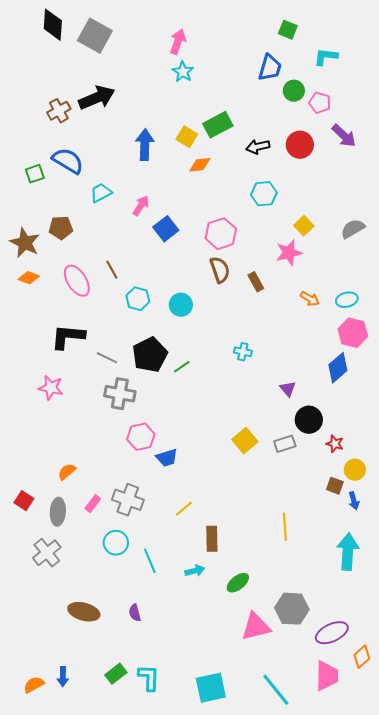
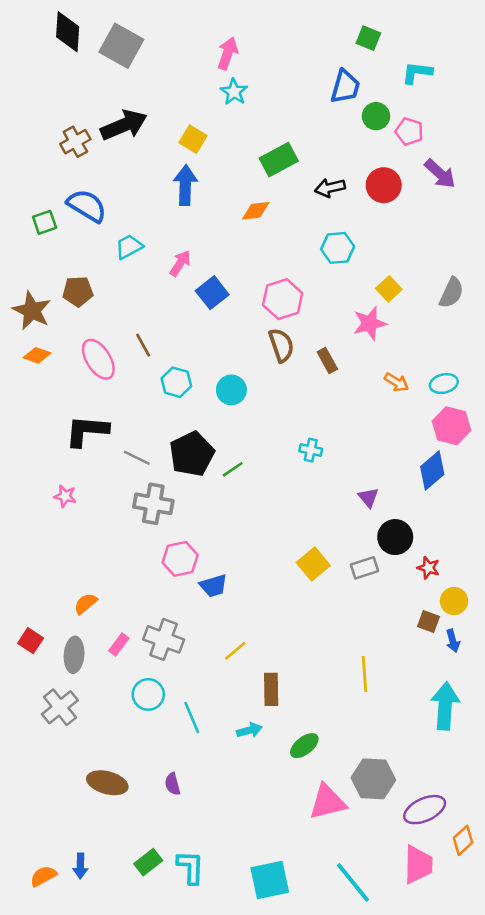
yellow square: (187, 137) -> (193, 139), moved
gray semicircle: (353, 229) -> (451, 293), turned 145
pink star: (51, 388) -> (65, 496), size x0.7

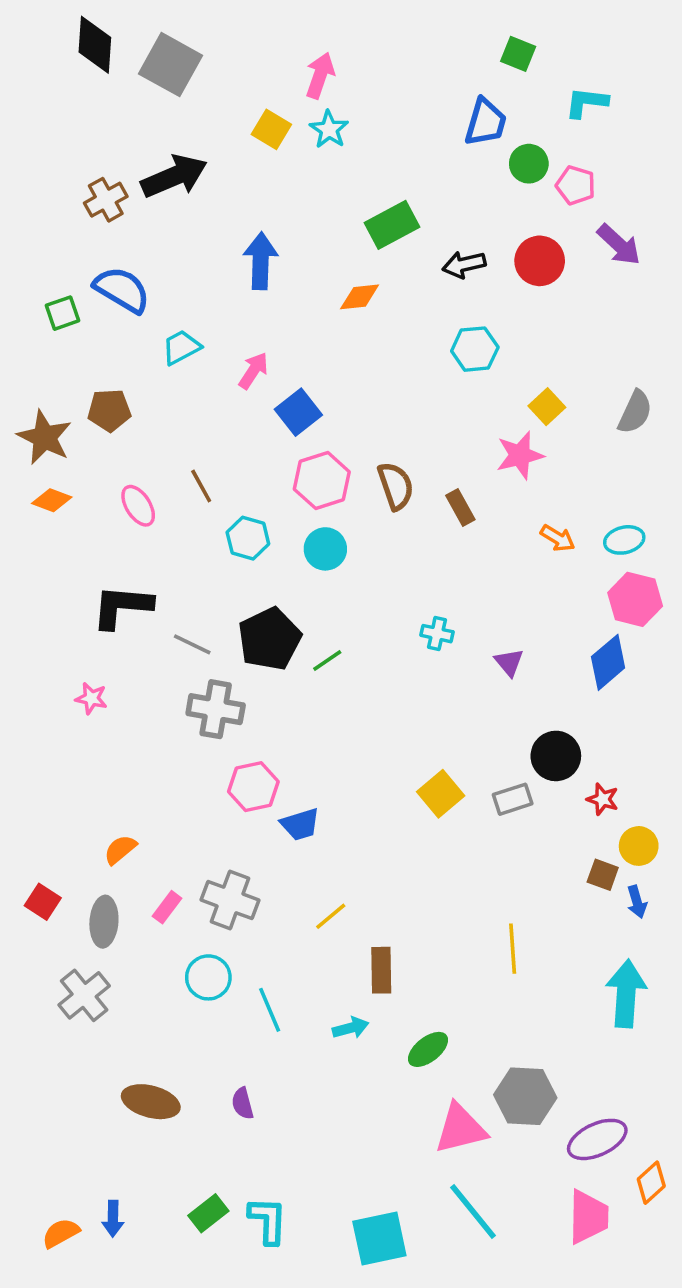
yellow square: (193, 139) -> (271, 129), moved
pink hexagon: (283, 299) -> (322, 481), moved
pink ellipse: (98, 359) -> (138, 506), size x0.7
purple triangle: (368, 497) -> (509, 662), moved
cyan line: (353, 883) -> (473, 1211), moved

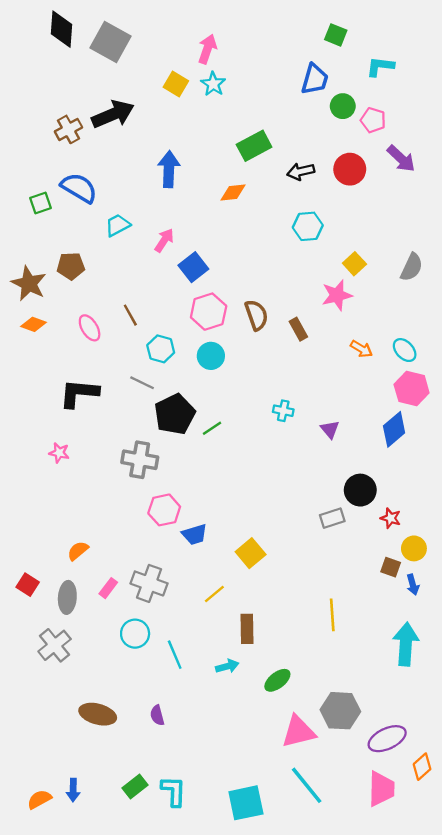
cyan ellipse: (624, 540) -> (405, 350), turned 60
gray line: (192, 644) -> (142, 383), moved
yellow square: (441, 794) -> (251, 553), moved

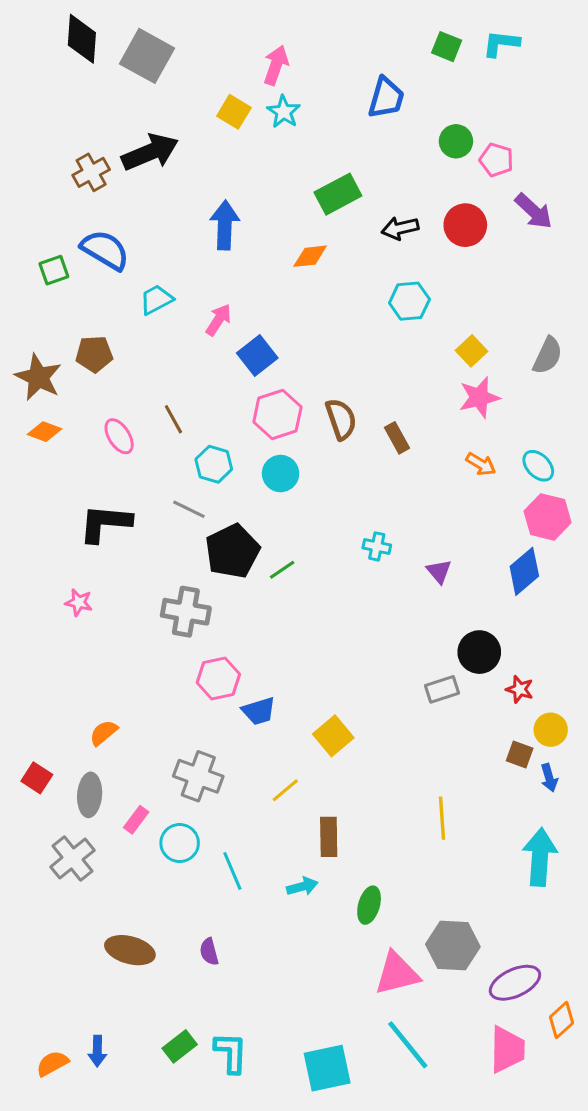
cyan L-shape: (380, 66) -> (501, 43), moved
blue trapezoid: (315, 79) -> (386, 98), moved
pink star: (337, 295) -> (479, 397), moved
pink rectangle: (108, 588) -> (136, 820), moved
green ellipse: (277, 680) -> (369, 905), turned -36

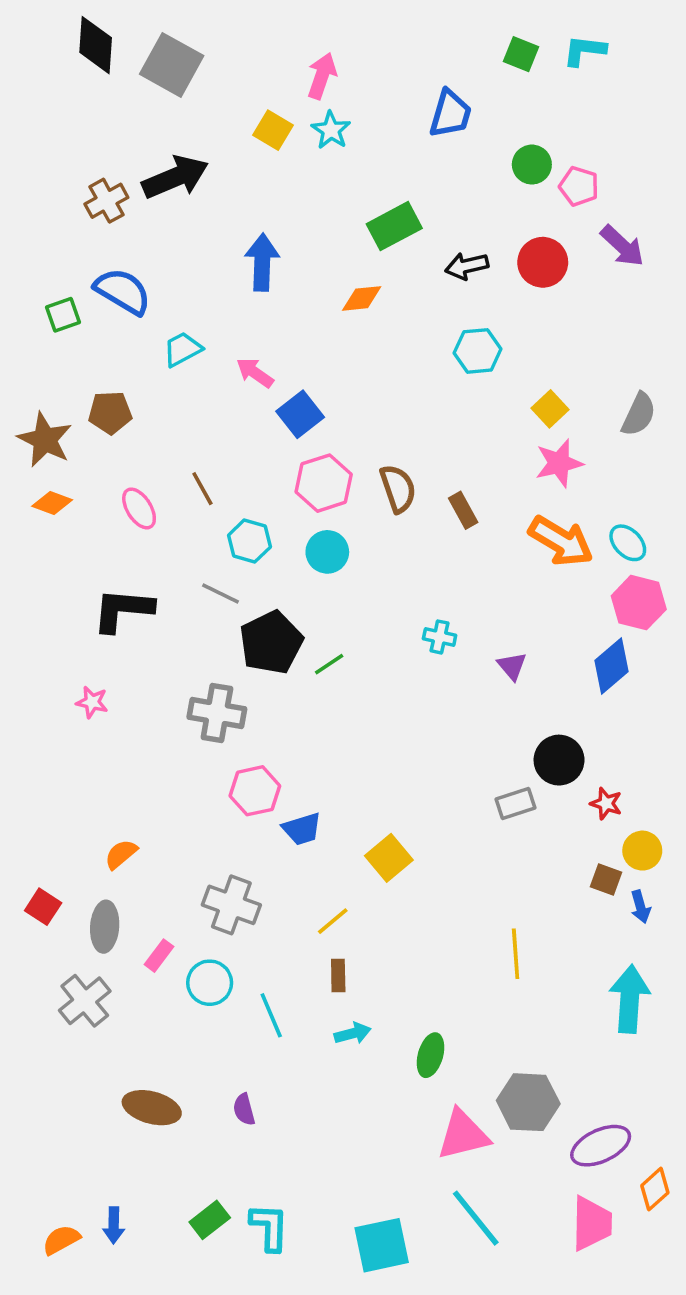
pink arrow: (218, 320) -> (255, 373), turned -88
orange arrow: (481, 464) -> (561, 541), size x1.8
brown rectangle: (329, 837) -> (338, 975), moved, size x0.7

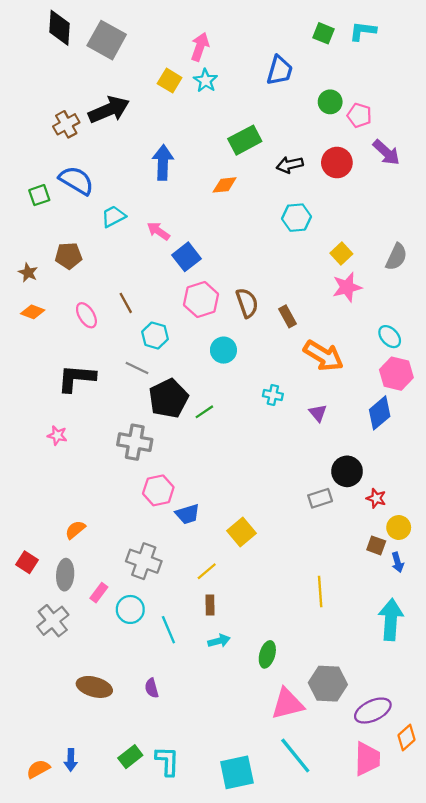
brown star: (45, 440) -> (28, 273), size x0.6
orange arrow: (561, 541) -> (323, 356), moved
cyan circle: (327, 552) -> (223, 350), moved

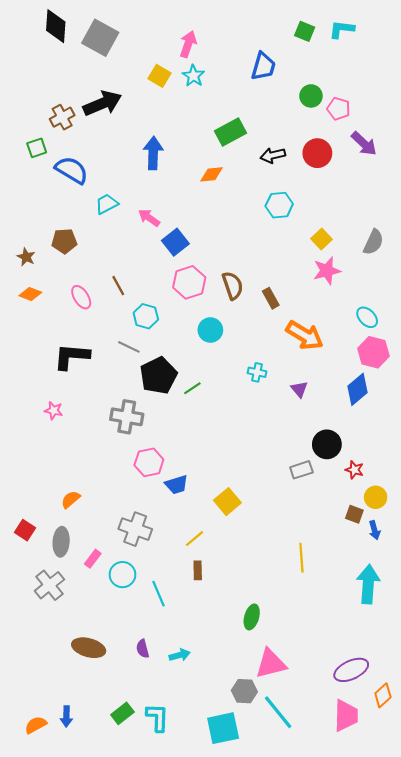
green square: (39, 195) -> (37, 148), moved
cyan arrow: (219, 641) -> (180, 655), moved
gray hexagon: (328, 684) -> (244, 691), moved, size x0.7

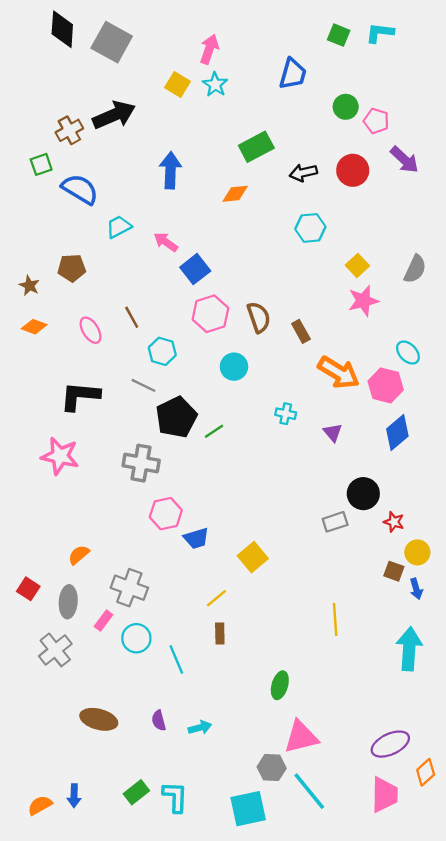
pink hexagon: (373, 352) -> (386, 385), moved
pink star: (54, 410) -> (60, 456), size x1.8
gray cross: (135, 529) -> (129, 588), moved

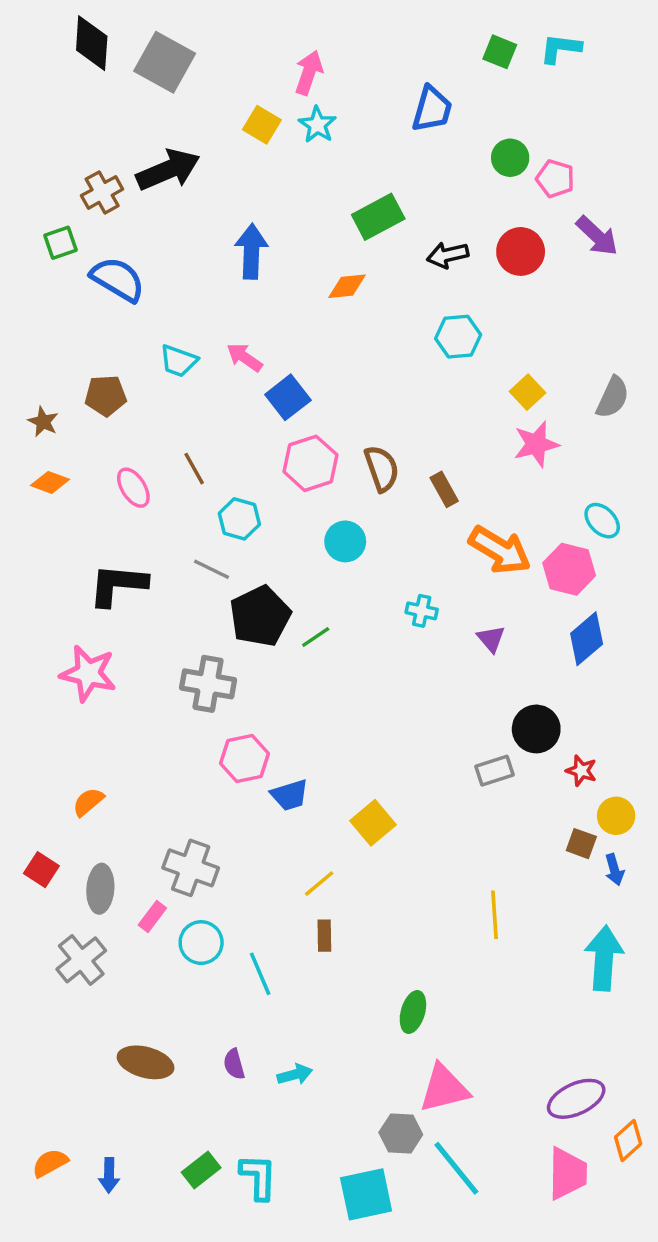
cyan trapezoid: (119, 227) -> (179, 361), moved, turned -132
orange semicircle: (79, 555) -> (88, 802), moved
orange semicircle: (40, 805) -> (50, 1163), moved

